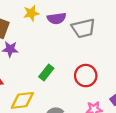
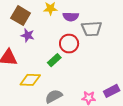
red circle: (86, 76) -> (69, 44), moved

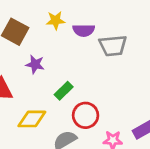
purple star: (28, 35) -> (35, 64), moved
red circle: (69, 44) -> (86, 115), moved

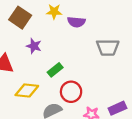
gray trapezoid: (113, 46) -> (108, 47), moved

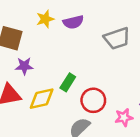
purple star: (34, 46) -> (24, 66), moved
yellow diamond: (27, 90) -> (42, 99), moved

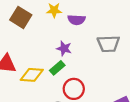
purple star: (24, 66) -> (64, 48), moved

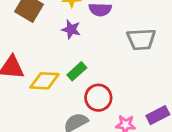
purple star: (64, 48) -> (71, 29), moved

